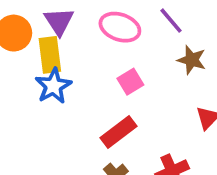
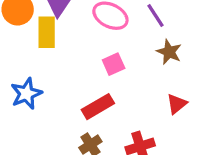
blue star: (53, 86) -> (26, 94), moved

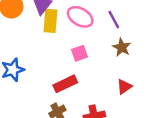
yellow rectangle: (47, 32) -> (50, 21), moved

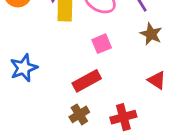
red triangle: (124, 87) -> (157, 80), turned -49

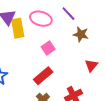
red triangle: (157, 80) -> (91, 65), turned 48

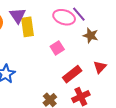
pink ellipse: (41, 19) -> (64, 17), moved
red rectangle: (43, 76) -> (72, 74), moved

